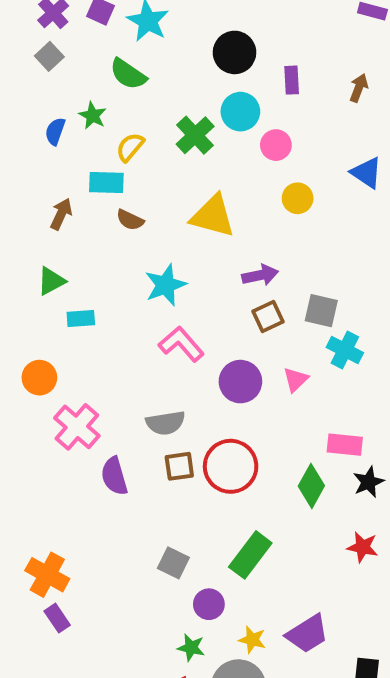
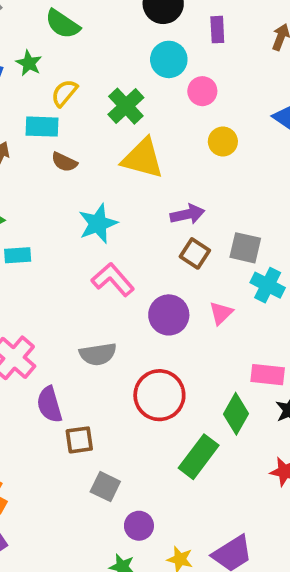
green cross: (195, 135) -> (126, 106), moved
brown square: (268, 317) -> (195, 253), turned -32
brown square: (179, 466) -> (79, 440), moved
green rectangle: (250, 555) -> (199, 457), moved

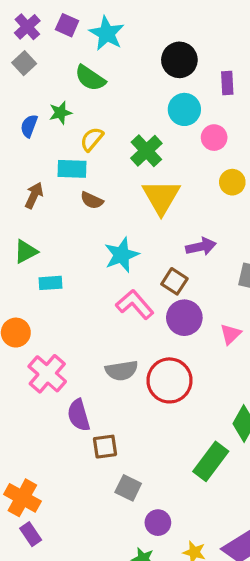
green star: (29, 63) -> (60, 113), turned 30
yellow triangle: (143, 158) -> (161, 197), turned 45
brown square: (195, 253) -> (174, 281), moved
purple circle: (169, 315) -> (184, 318), moved
red circle: (159, 395) -> (169, 380), moved

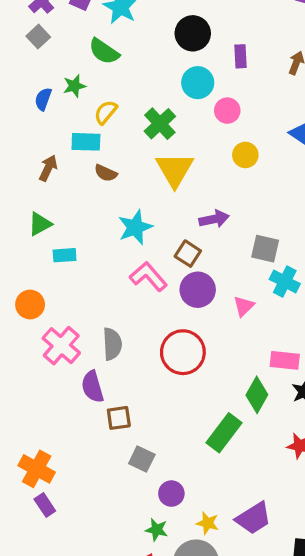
gray semicircle: (122, 371) -> (112, 344), moved, turned -84

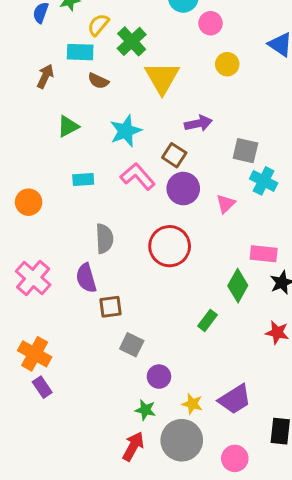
green cross: (160, 124) -> (132, 41), moved
green triangle: (40, 224) -> (68, 126), moved
cyan rectangle: (65, 255) -> (83, 179), moved
pink cross: (61, 346) -> (33, 278), moved
green rectangle: (224, 433) -> (208, 320), size x0.6

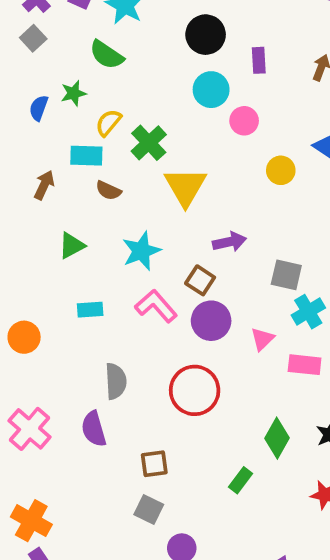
yellow circle: (227, 64) -> (281, 170), moved
cyan cross: (264, 181) -> (308, 312), turned 32
pink rectangle: (264, 254) -> (305, 365), moved
brown square: (110, 307) -> (154, 464), moved

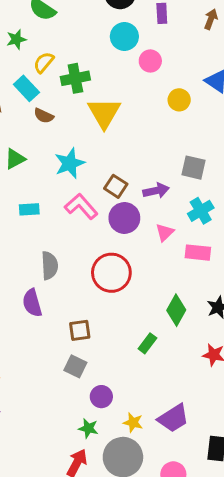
green cross: (149, 143) -> (75, 78), turned 32
cyan rectangle: (86, 156) -> (26, 88), turned 45
purple arrow: (229, 242) -> (156, 191), moved
gray square: (286, 275) -> (194, 168), moved

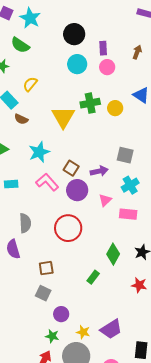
pink circle: (150, 61) -> (107, 67), moved
yellow semicircle: (44, 62) -> (30, 84), moved
green cross: (75, 78) -> (90, 103), moved

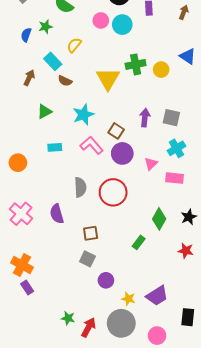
pink circle: (107, 67) -> (101, 20), moved
purple arrow: (99, 171) -> (145, 118), moved, turned -72
gray semicircle: (25, 223) -> (80, 187), moved
green star: (52, 336) -> (68, 318), moved

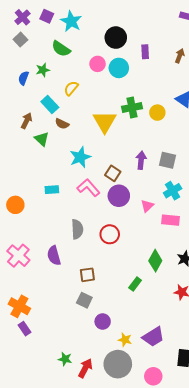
green triangle: (45, 112) -> (42, 139), moved, turned -49
red circle: (113, 192) -> (110, 234), size x0.7

